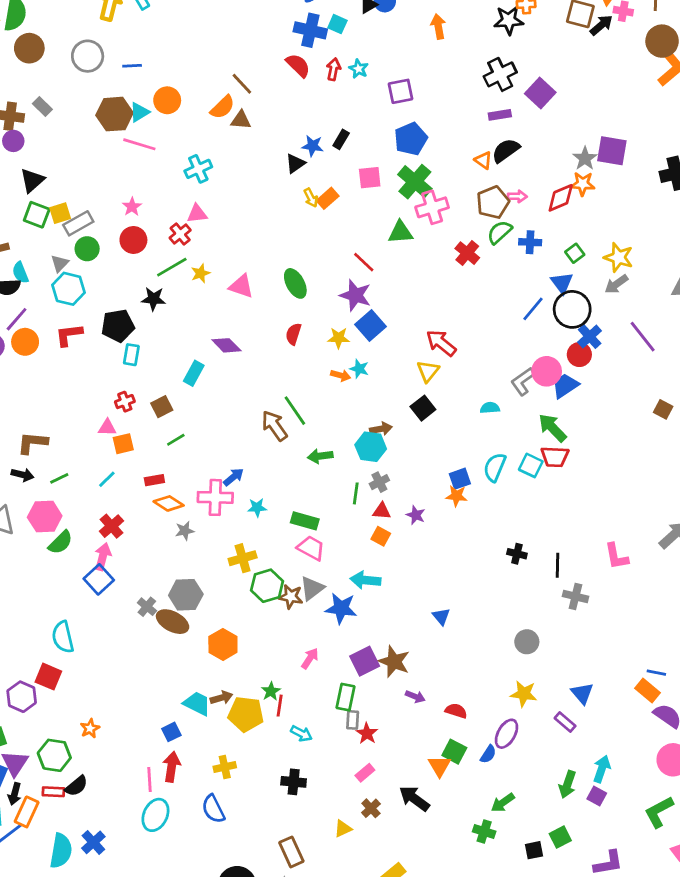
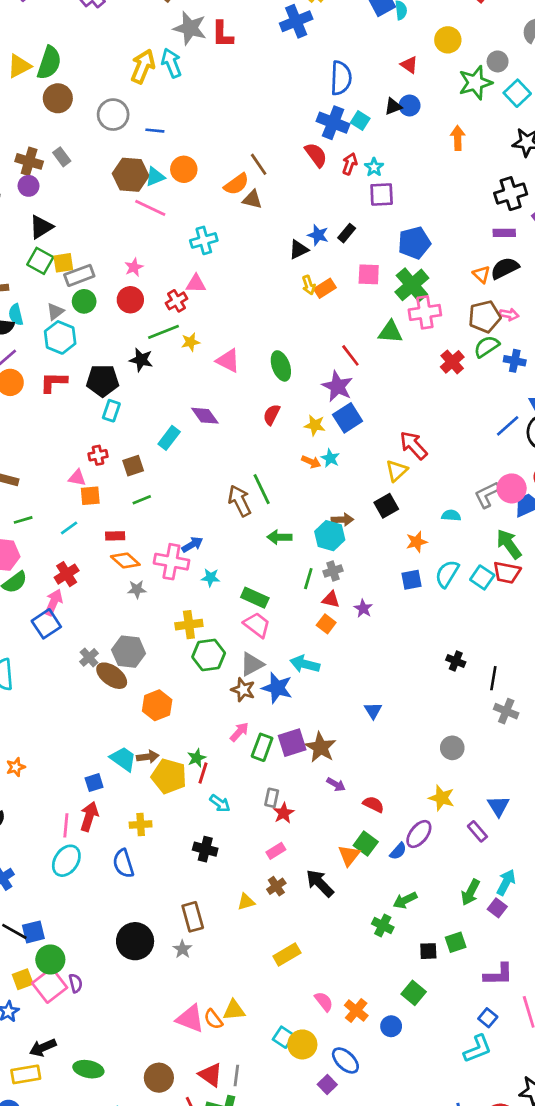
purple square: (400, 91) -> (382, 194), moved
orange star: (456, 496) -> (417, 542), moved, turned -30
brown star: (291, 597) -> (243, 690), moved
green rectangle: (346, 697) -> (262, 747), moved

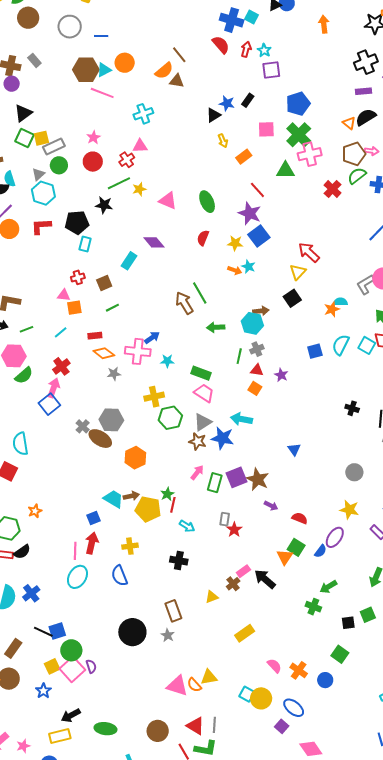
orange rectangle: (325, 288) -> (244, 157), moved
orange star: (417, 542) -> (332, 309), moved
pink rectangle: (276, 851) -> (243, 571), moved

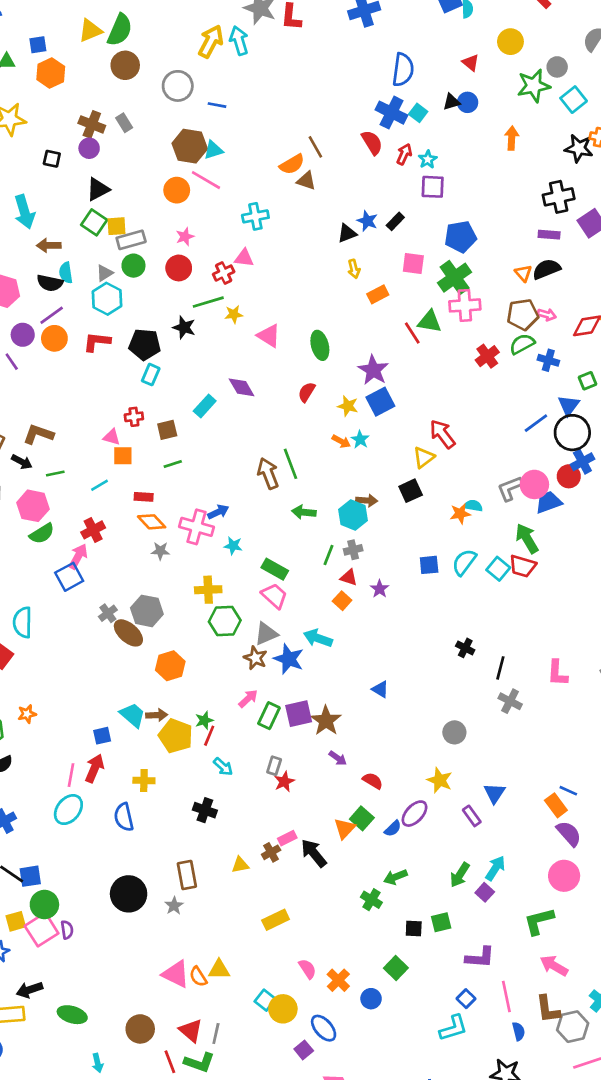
orange circle: (125, 63) -> (177, 190), moved
red line: (257, 190) -> (412, 333), moved
blue triangle: (294, 449) -> (380, 689), turned -32

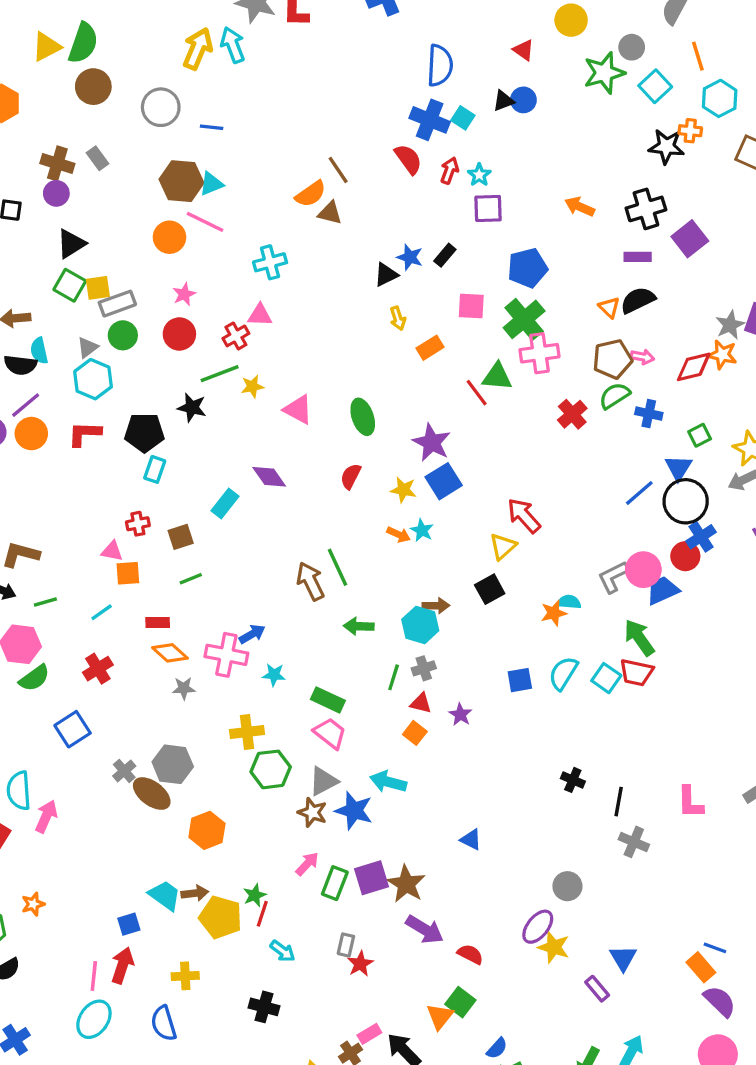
orange arrow: (512, 138) -> (580, 207), moved, turned -65
pink arrow: (78, 556) -> (46, 816), moved
purple arrow: (338, 758) -> (425, 929), size x1.6
purple ellipse: (415, 814) -> (538, 927), moved
blue semicircle: (393, 829) -> (497, 1048), moved

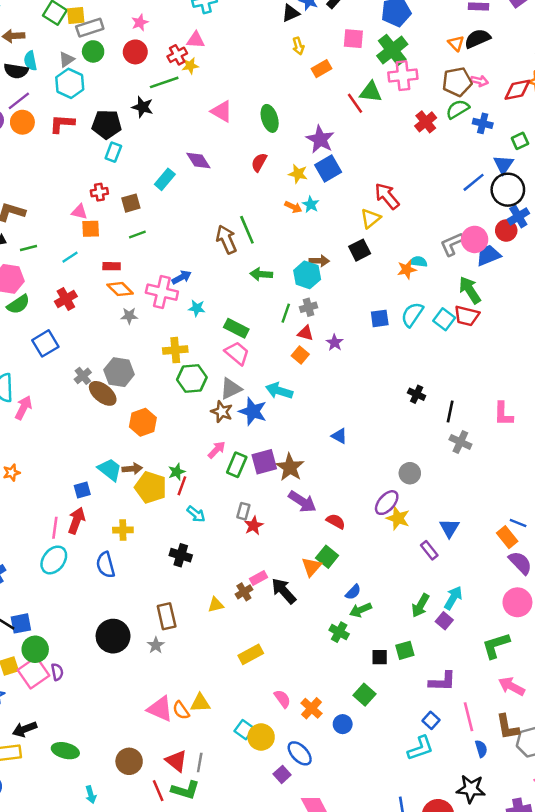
yellow star: (252, 386) -> (190, 66), moved

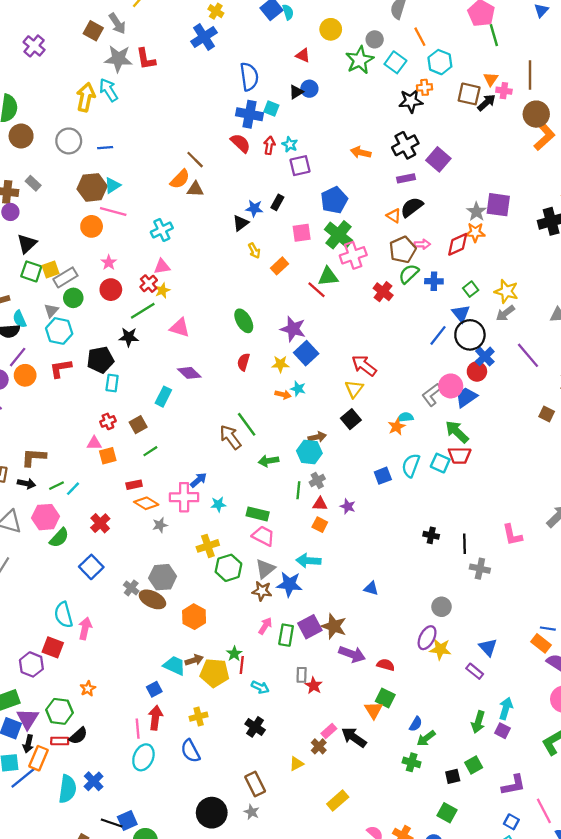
pink triangle: (222, 111) -> (180, 328), moved
cyan line: (70, 257) -> (73, 489), moved
black cross: (181, 555) -> (255, 727), turned 30

